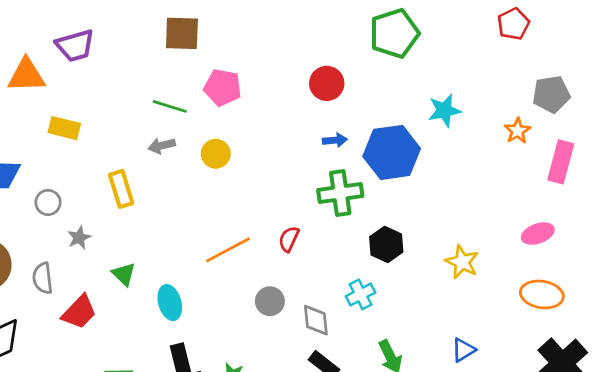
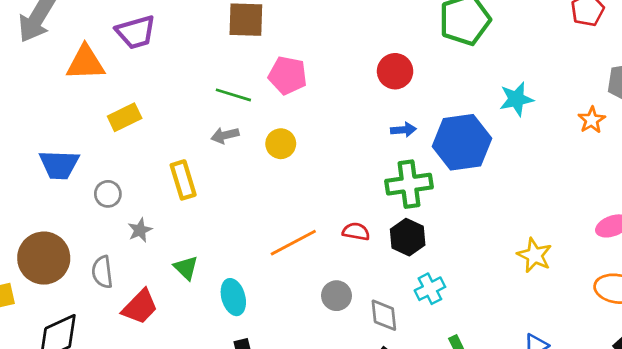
yellow rectangle: (64, 128) -> (125, 117), turned -40
red semicircle: (289, 239) -> (356, 232), turned 75
black hexagon: (386, 244) -> (408, 237), moved

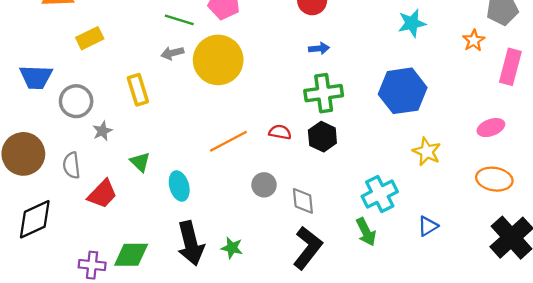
blue hexagon: (462, 142) -> (403, 91), moved
yellow circle: (281, 144) -> (218, 60), size x2.0
gray circle: (108, 194) -> (76, 101), size x1.5
cyan cross: (430, 289) -> (380, 194), moved, size x1.4

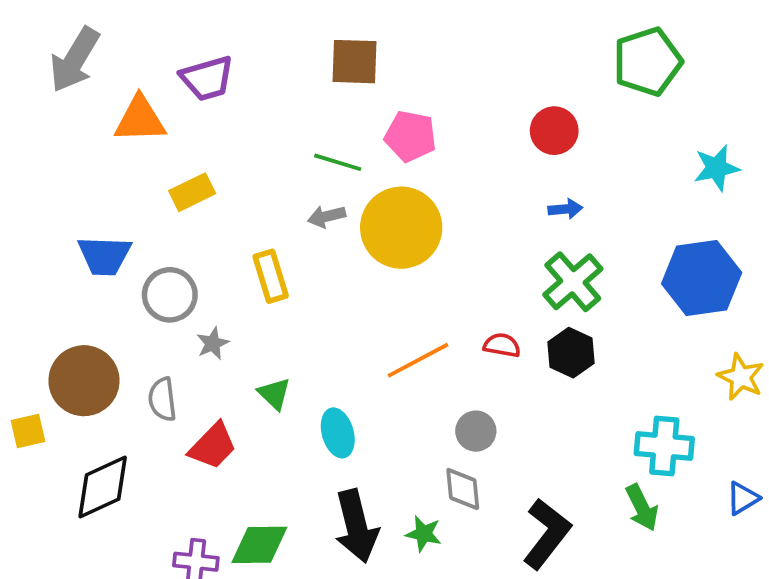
green cross: (324, 93) -> (573, 282), turned -33
cyan cross: (380, 194) -> (664, 446), turned 32
gray diamond: (303, 201) -> (463, 489), moved

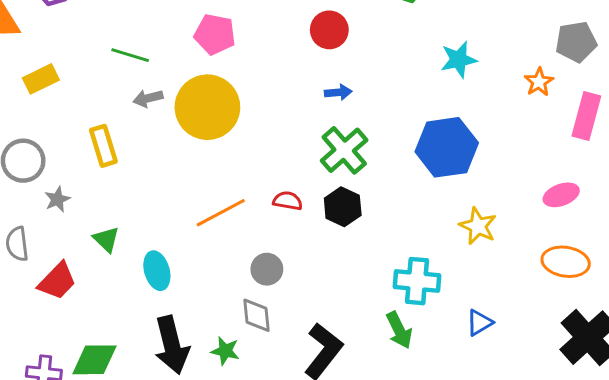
green line: (338, 162) -> (130, 55), moved

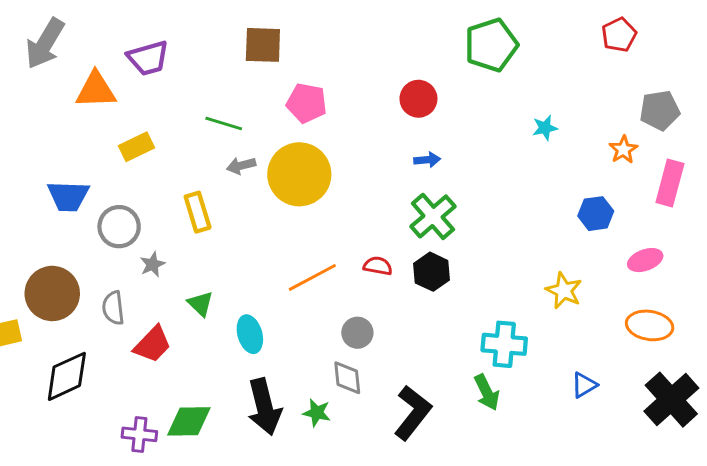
cyan star: (459, 60) -> (545, 128), size x0.7
blue hexagon: (447, 147) -> (596, 214), moved, size x0.6
blue triangle: (479, 323) -> (584, 385), moved

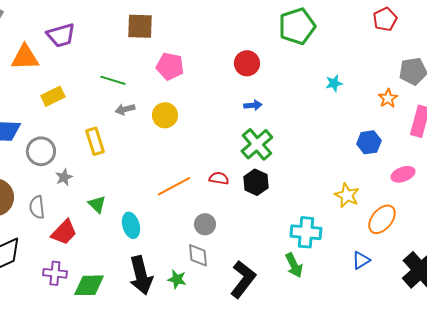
yellow circle: (299, 174) -> (165, 115), size x0.6
orange ellipse: (650, 325) -> (382, 219), moved, turned -60
purple cross: (139, 434) -> (55, 273), moved

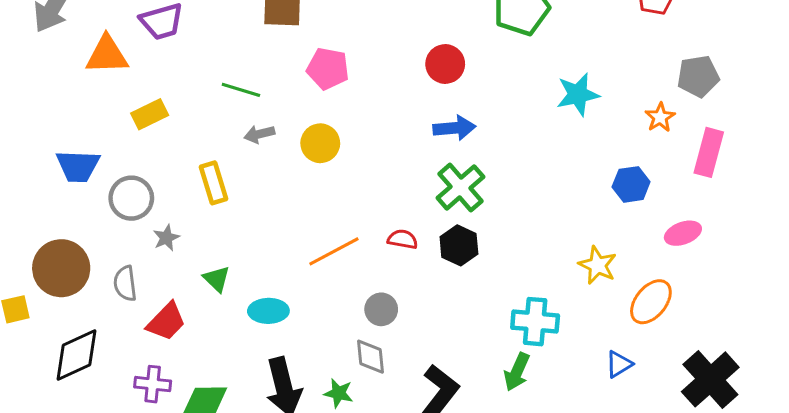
cyan star: (334, 83) -> (578, 94), size x1.6
blue arrow: (253, 105) -> (454, 128), size x1.5
cyan ellipse: (131, 225) -> (268, 311), turned -75
green arrow: (294, 265) -> (517, 372), turned 50

